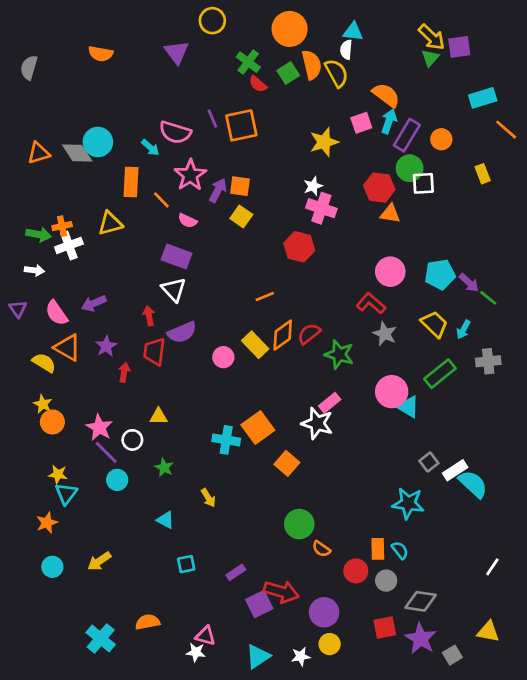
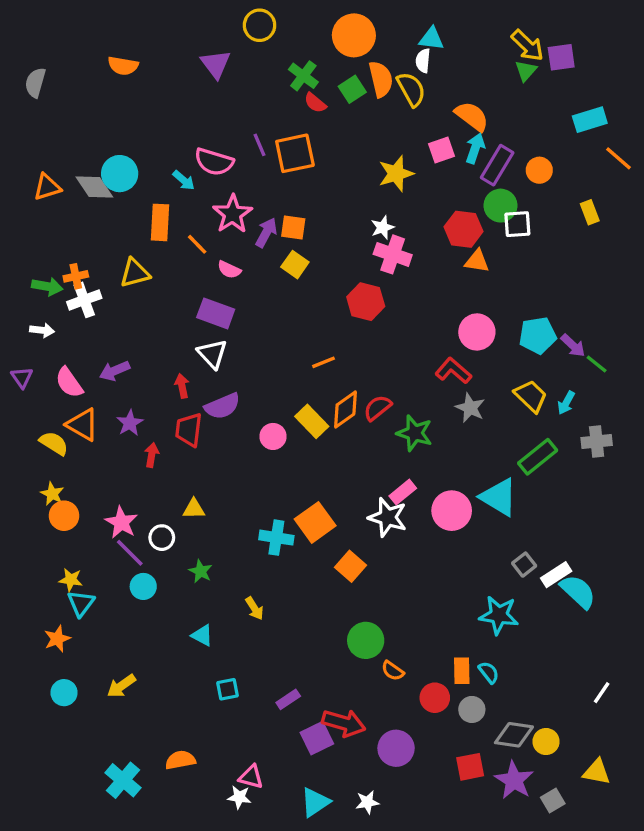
pink circle: (392, 392) -> (452, 511), moved
cyan triangle: (408, 407) -> (499, 497), size x1.4
yellow circle: (330, 644) -> (546, 742), moved

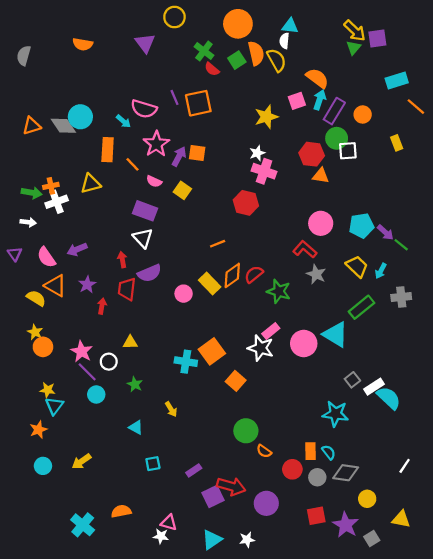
yellow square: (295, 265) -> (182, 190), moved
gray diamond: (514, 735) -> (346, 473), moved

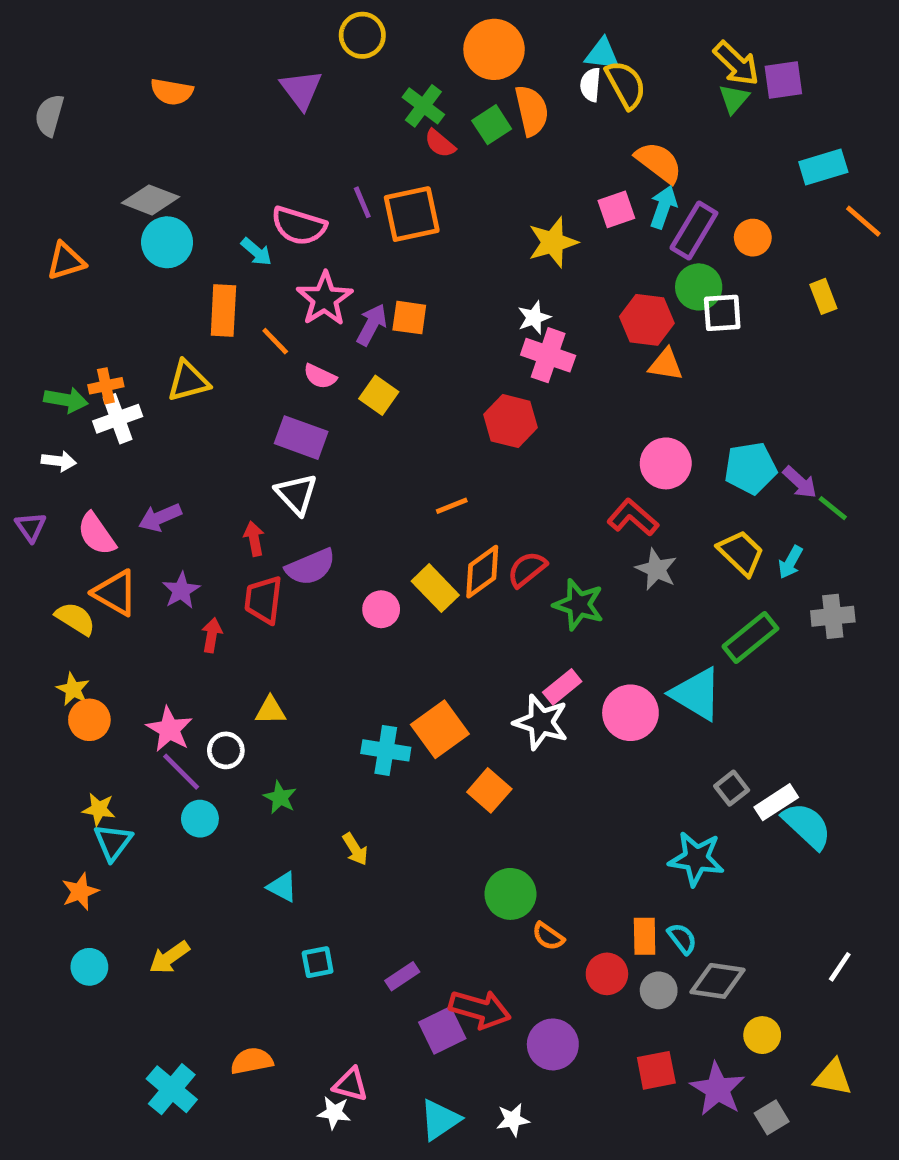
yellow semicircle: (276, 60) -> (626, 85), moved
gray diamond: (63, 126) -> (151, 200), moved, turned -35

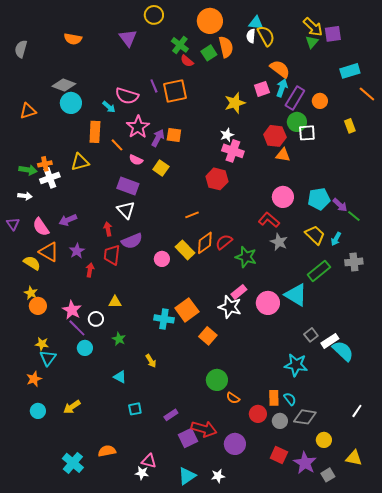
red square: (656, 1070) -> (279, 455), turned 36

